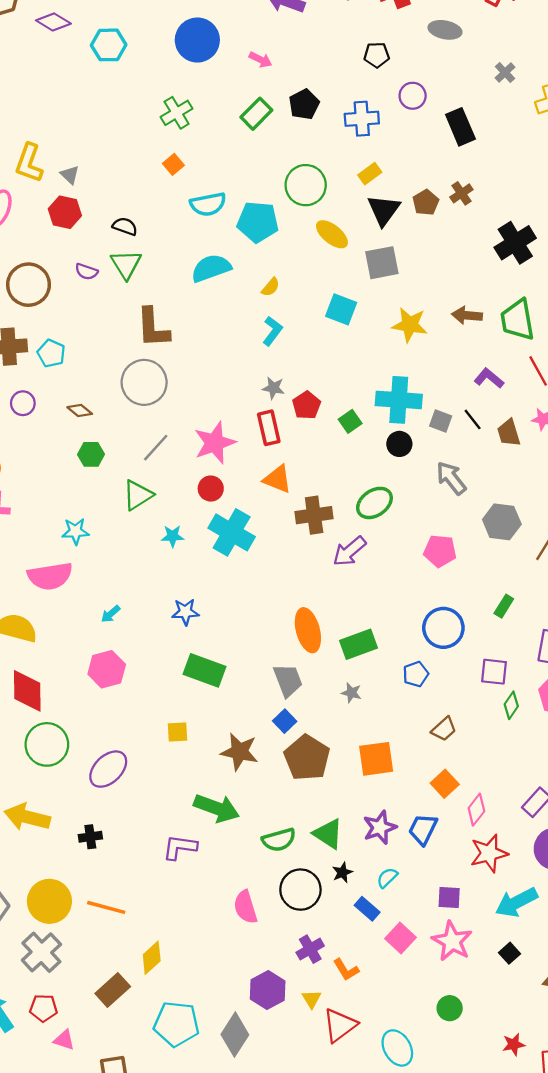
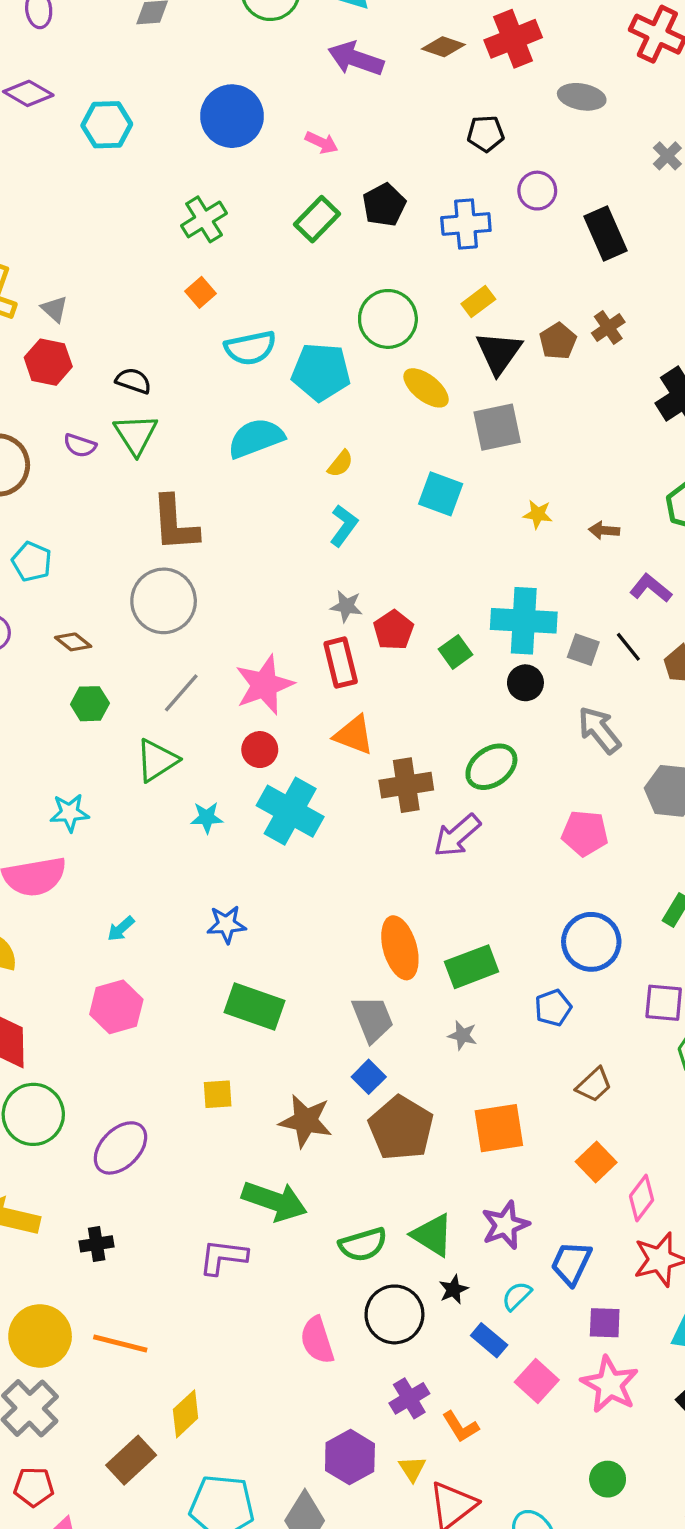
brown arrow: (467, 315) -> (604, 530), moved, size x0.7
yellow star: (410, 325) -> (538, 514), size x0.6
blue trapezoid: (423, 829) -> (571, 1263), moved

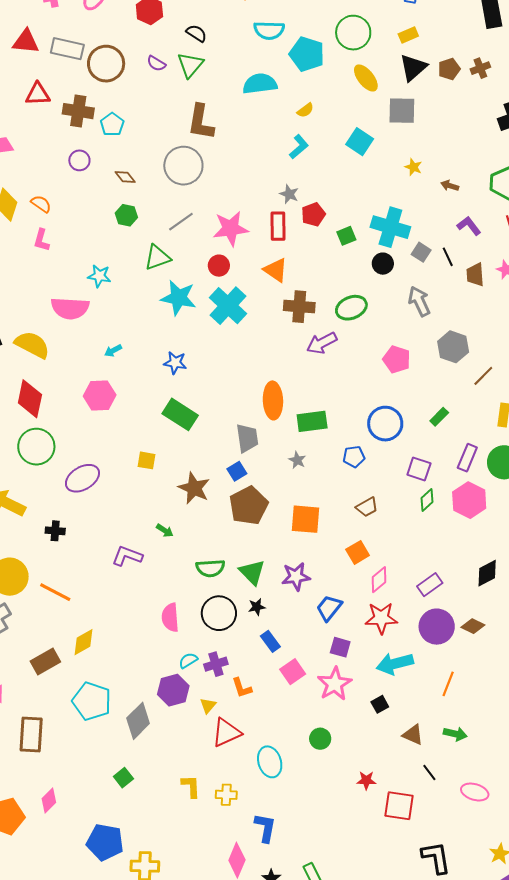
cyan star: (207, 818) -> (179, 298), size x1.8
green arrow: (274, 1201) -> (165, 531), size x0.5
cyan semicircle: (517, 1296) -> (188, 660), moved

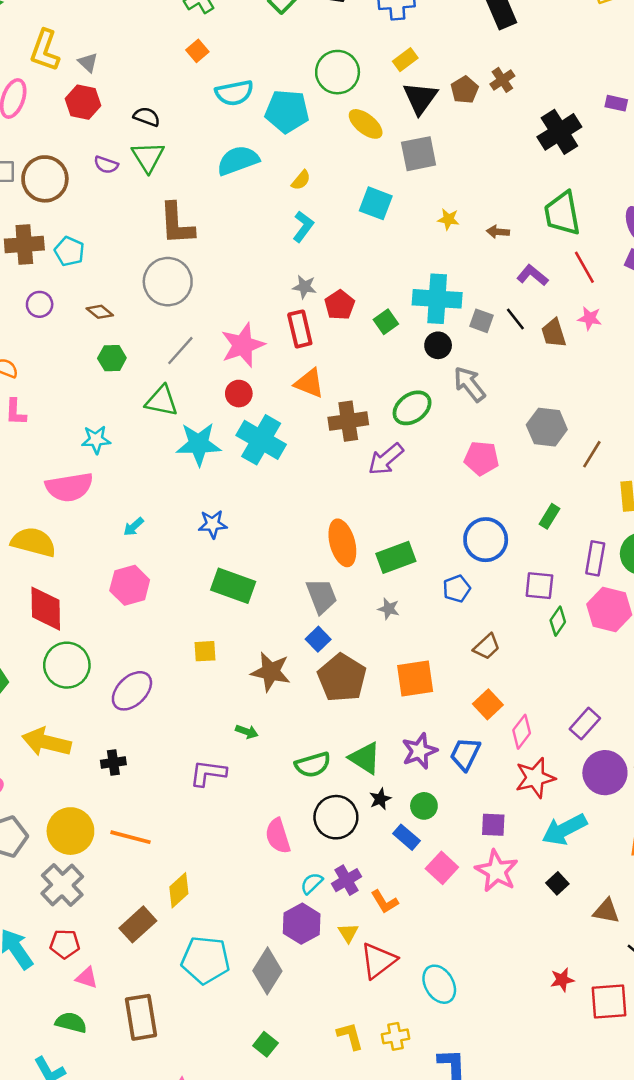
green triangle: (157, 257) -> (162, 401), turned 44
gray arrow: (419, 301) -> (469, 384), moved
blue trapezoid: (329, 608) -> (465, 754), moved
green circle: (320, 739) -> (424, 806), moved

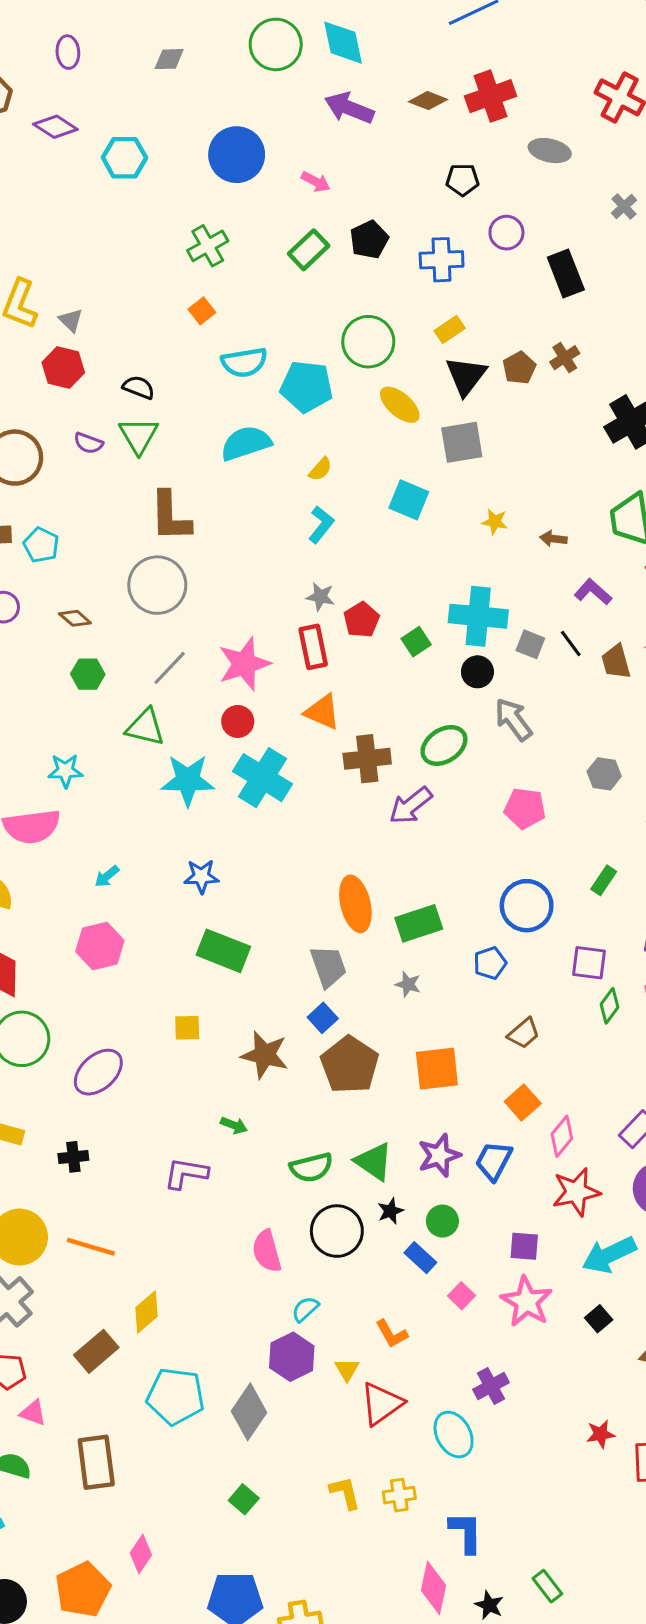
gray hexagon: (547, 427) -> (604, 774), size x0.7
pink square: (442, 868) -> (461, 1296), size x0.7
purple cross: (346, 880) -> (491, 1386), moved

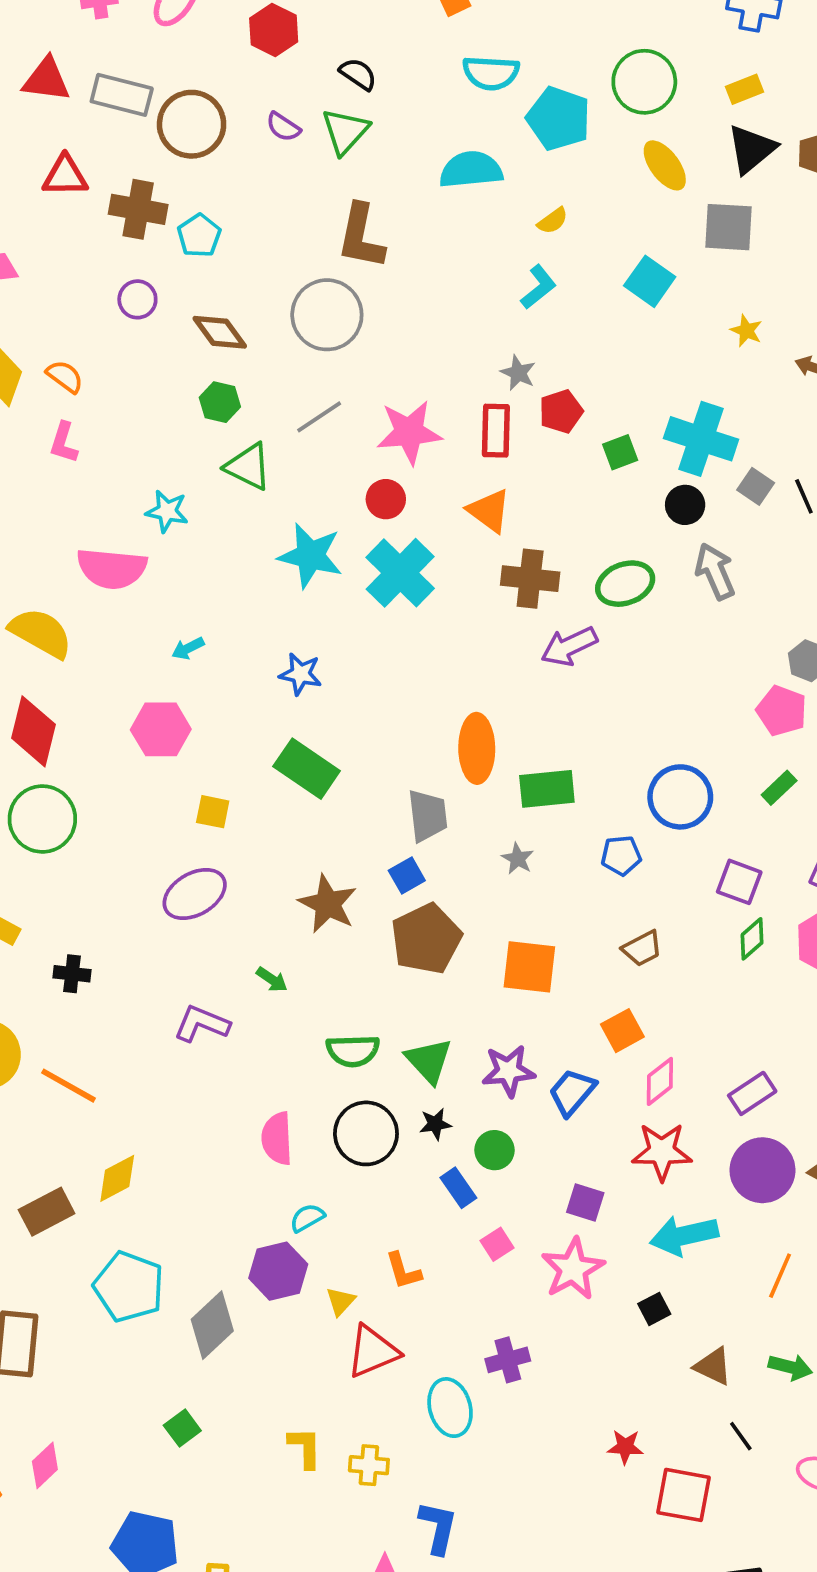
brown diamond: (75, 618) -> (220, 332), size x1.4
green triangle: (145, 727) -> (248, 467), moved
pink pentagon: (525, 808) -> (782, 711), moved
yellow square: (187, 1028) -> (213, 812), moved
purple ellipse: (98, 1072) -> (195, 894), moved

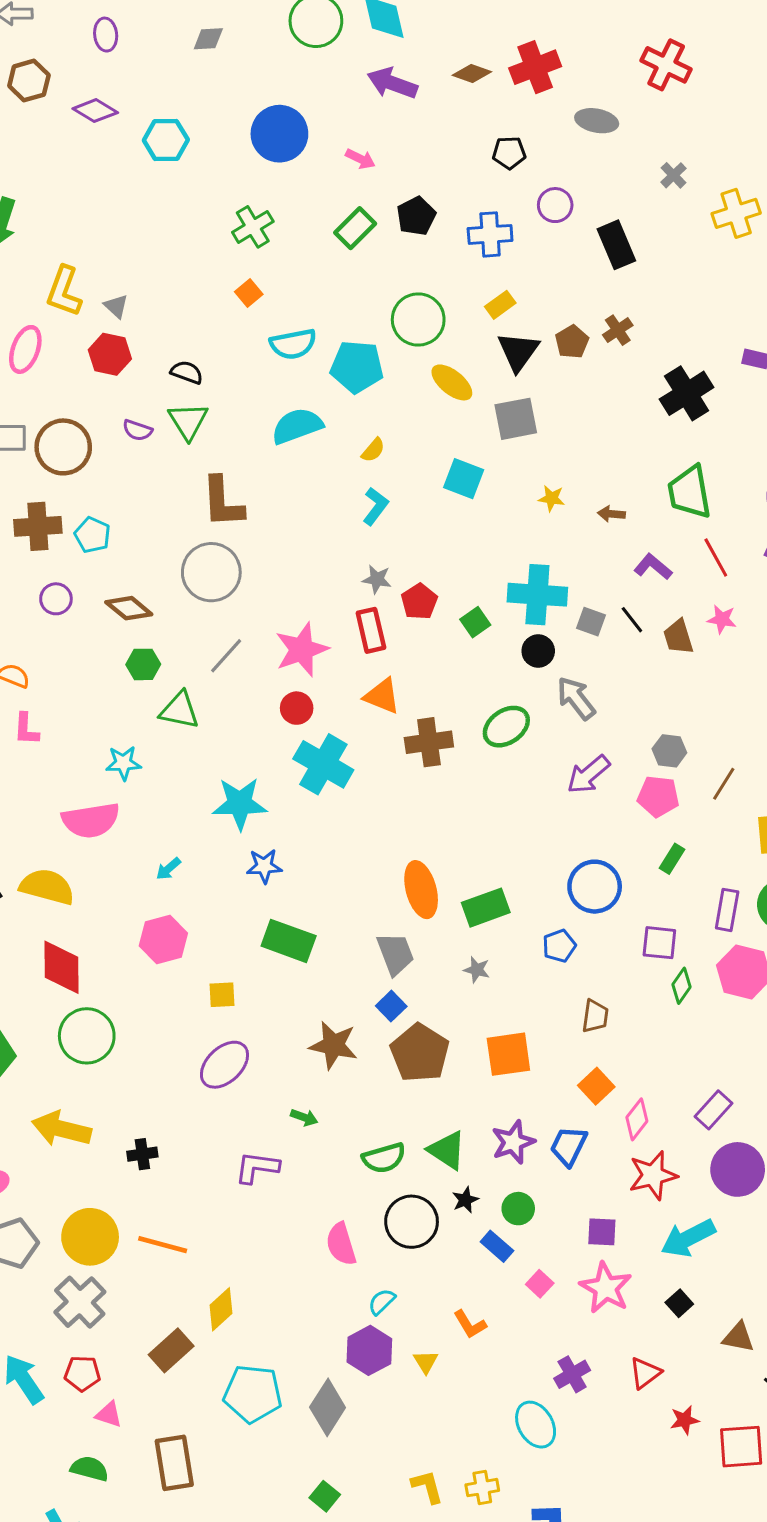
cyan star: (310, 556) -> (240, 804), moved
purple arrow: (569, 646) -> (588, 774), moved
brown trapezoid: (642, 948) -> (595, 1016), turned -40
red triangle: (373, 1351) -> (645, 1373), moved, size x0.7

